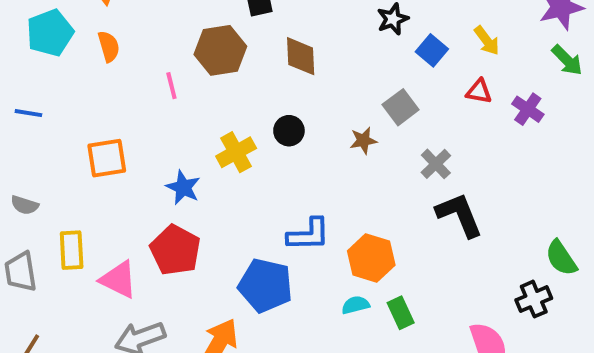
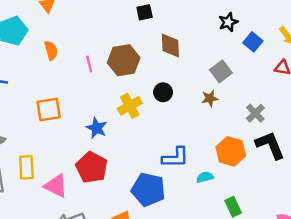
orange semicircle: (109, 46) -> (51, 50), moved
brown hexagon: (220, 50) -> (124, 60), moved
gray square: (401, 107) -> (221, 71), moved
orange hexagon: (371, 258) -> (231, 151), moved
cyan semicircle: (356, 305) -> (205, 177), moved

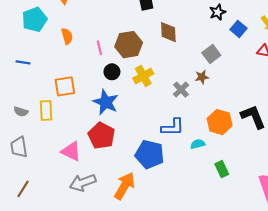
black circle: (163, 92) -> (112, 72), moved
yellow cross: (130, 106) -> (143, 76), moved
gray cross: (255, 113) -> (181, 90), moved
blue star: (97, 128) -> (106, 102), size x1.4
yellow rectangle: (26, 167) -> (46, 111), moved

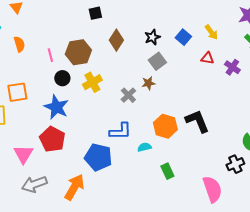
black star: (218, 12) -> (152, 37), moved
brown diamond: (168, 32) -> (116, 40), turned 35
pink triangle: (71, 151) -> (23, 154), turned 35

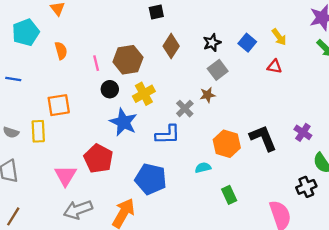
black square: (95, 13) -> (156, 12), moved
purple cross: (232, 67) -> (303, 132), moved
blue star: (56, 107) -> (123, 122), moved
blue L-shape: (120, 131) -> (168, 135), moved

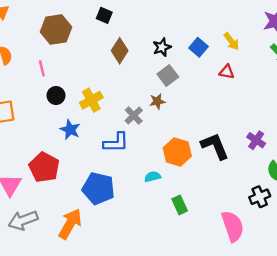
black square: (156, 12) -> (104, 15), turned 35
brown hexagon: (128, 60) -> (56, 30), moved
blue star: (123, 122) -> (70, 130), size x0.7

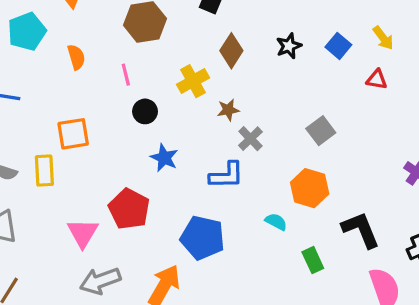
gray square: (168, 75) -> (321, 131), moved
yellow cross: (91, 100) -> (193, 81), moved
brown star: (157, 101) -> (228, 110), moved
black L-shape: (215, 146) -> (361, 230), moved
cyan semicircle: (153, 177) -> (276, 222), turned 42

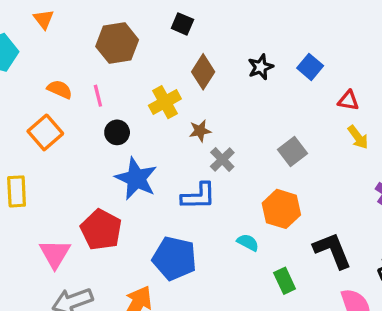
yellow arrow: (383, 38) -> (358, 137), moved
orange semicircle: (76, 57) -> (60, 89), moved, turned -50
orange square: (73, 134) -> (45, 132), moved, turned -32
blue star: (164, 158) -> (136, 179), size x1.5

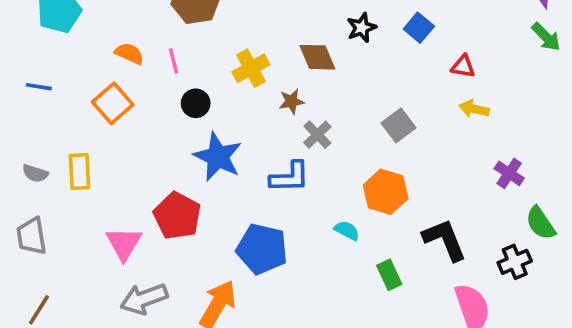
brown diamond: (203, 72) -> (317, 57), moved, turned -56
yellow arrow: (358, 137) -> (474, 109), turned 140

